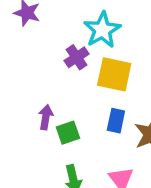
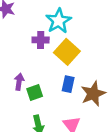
purple cross: (77, 57) -> (41, 40), turned 35
yellow square: (114, 74) -> (67, 52), turned 30

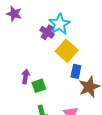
purple cross: (41, 40) -> (47, 32), moved, turned 32
blue rectangle: (68, 84) -> (76, 71), moved

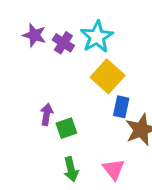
purple star: (14, 14) -> (34, 35), moved
purple cross: (47, 32) -> (63, 43), moved

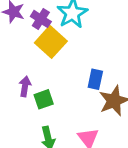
yellow square: (108, 76) -> (51, 42), moved

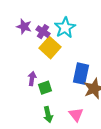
blue rectangle: (95, 79) -> (81, 74), size x1.5

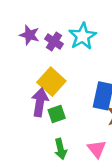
yellow square: (50, 48) -> (51, 82), moved
purple arrow: (32, 79) -> (40, 102), size x1.5

